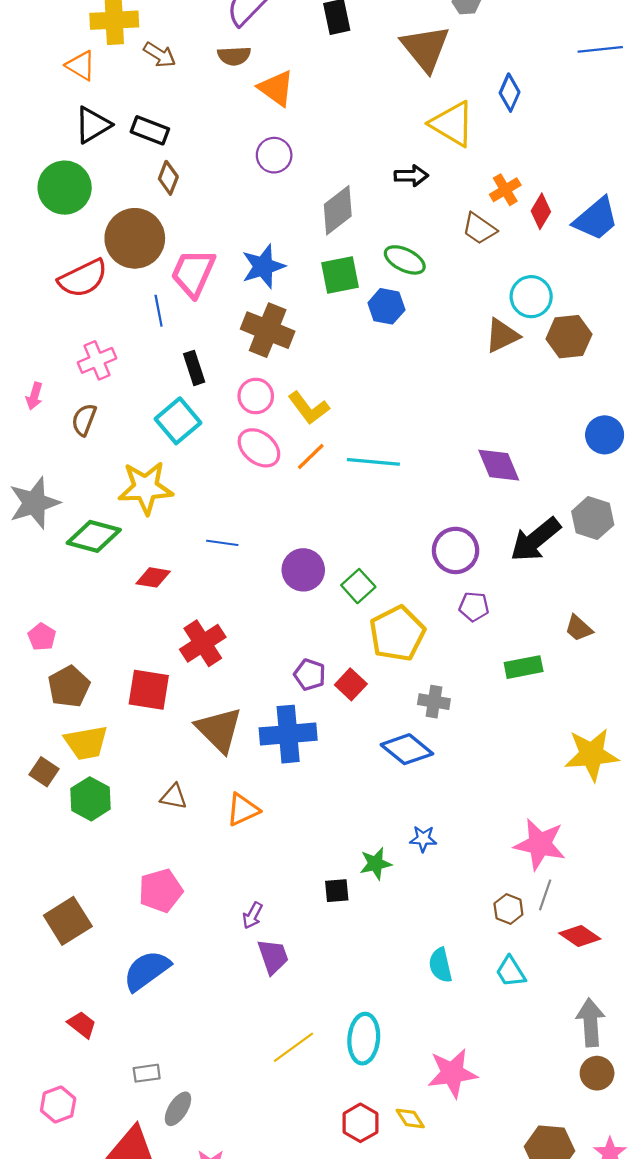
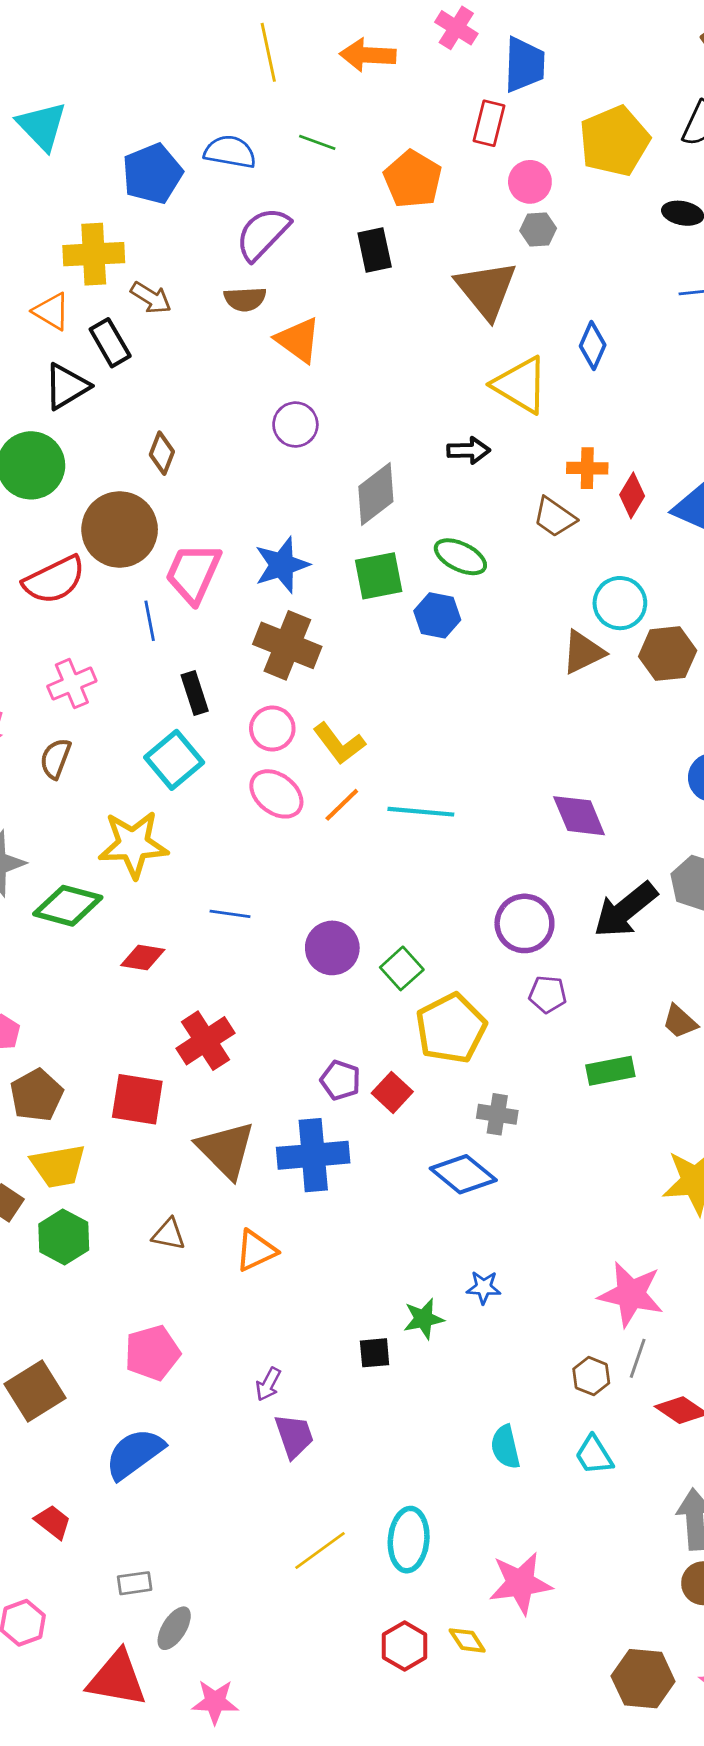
black rectangle: (150, 130) -> (110, 343), moved, turned 39
orange cross: (505, 190) -> (587, 468), turned 32

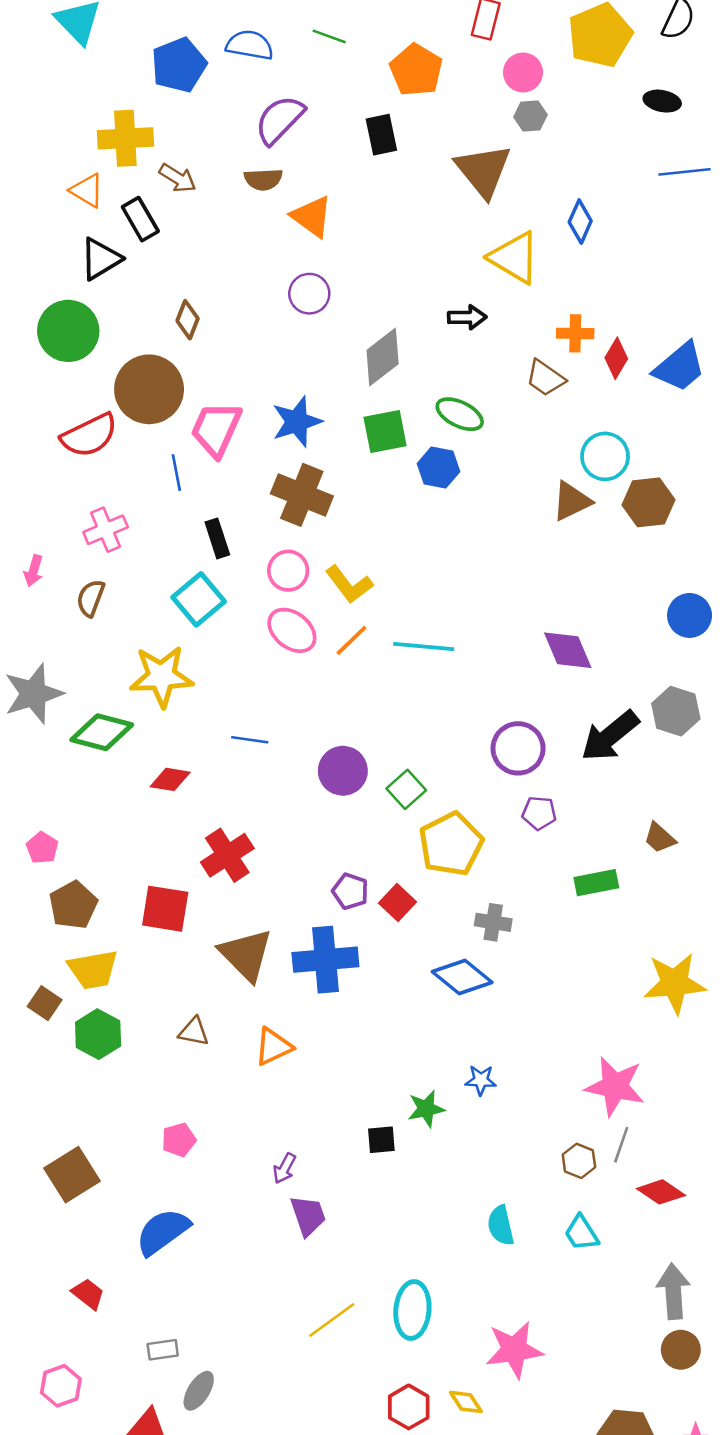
pink pentagon: (152, 1353) -> (179, 1140), size x0.7

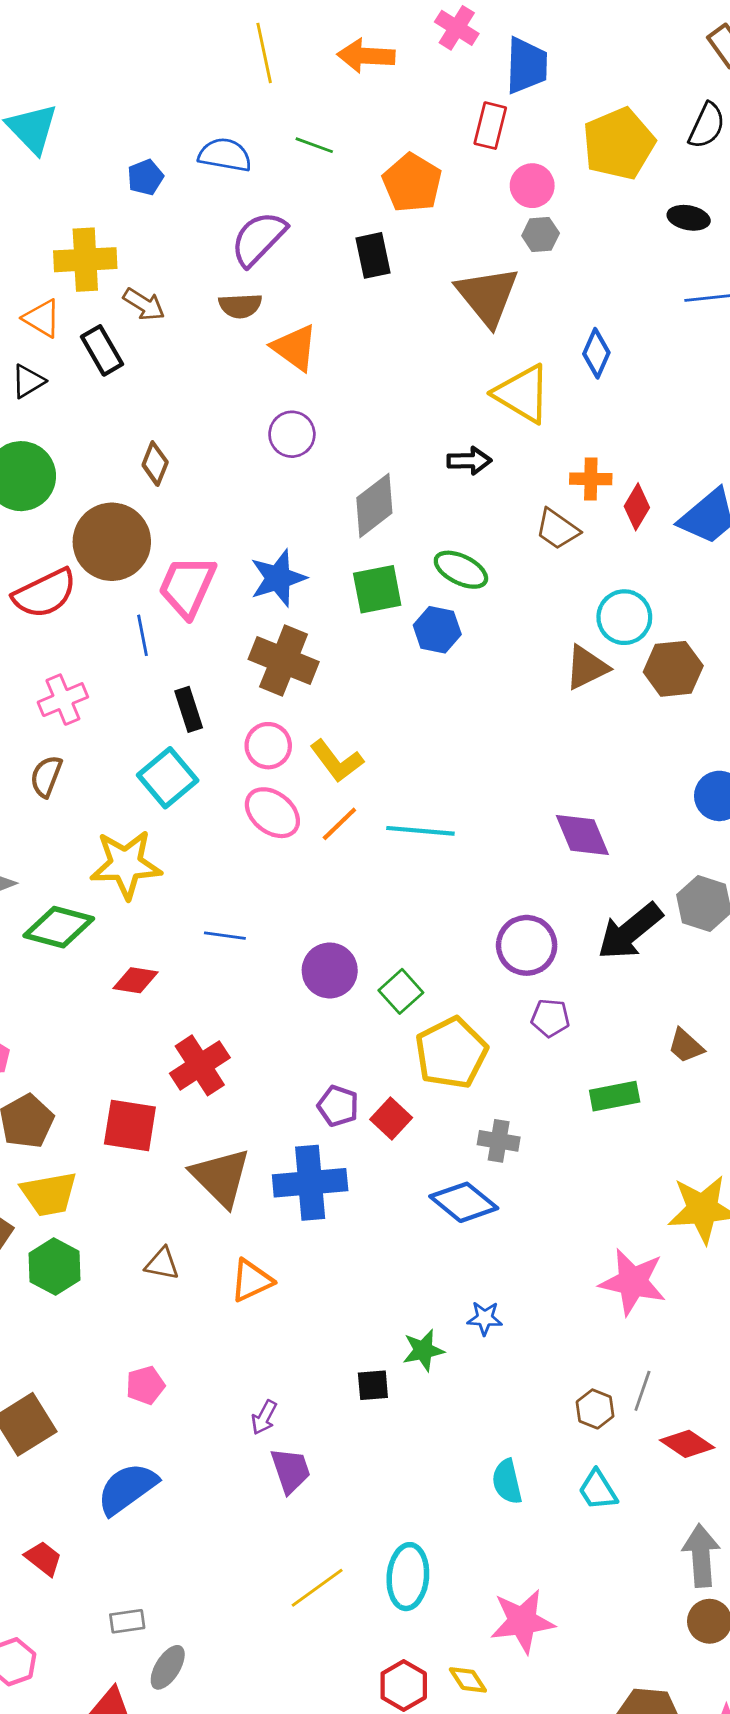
blue pentagon: (179, 65) -> (145, 177), size x0.6
black triangle: (101, 259) -> (28, 381), moved, size x0.7
pink star: (615, 1086) -> (633, 1282), moved

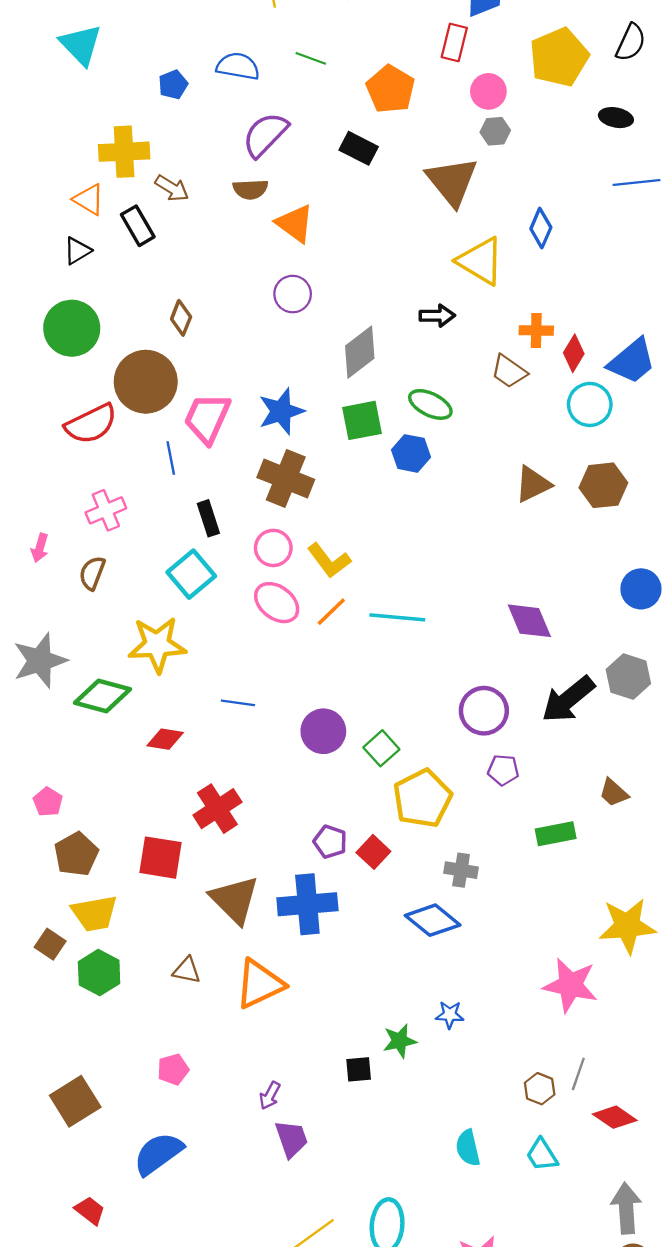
black rectangle: (373, 255) -> (359, 148), turned -51
cyan circle: (624, 617) -> (590, 404), moved
orange triangle: (251, 1281) -> (260, 984), size x1.4

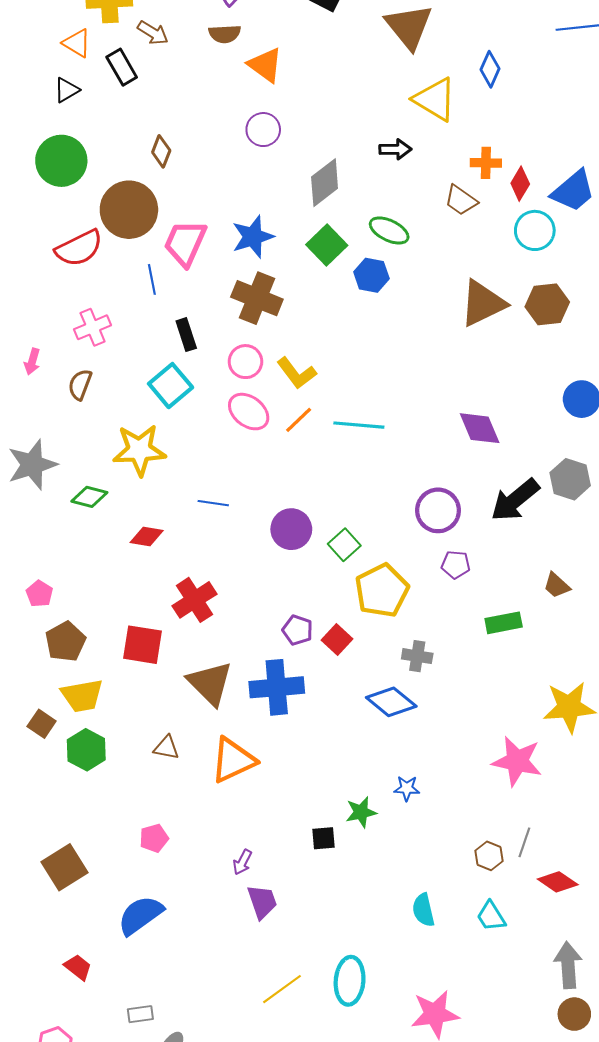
green square: (362, 420) -> (327, 245), turned -33
brown triangle: (533, 484) -> (483, 303), size x1.4
green diamond: (102, 696) -> (89, 497), size x0.7

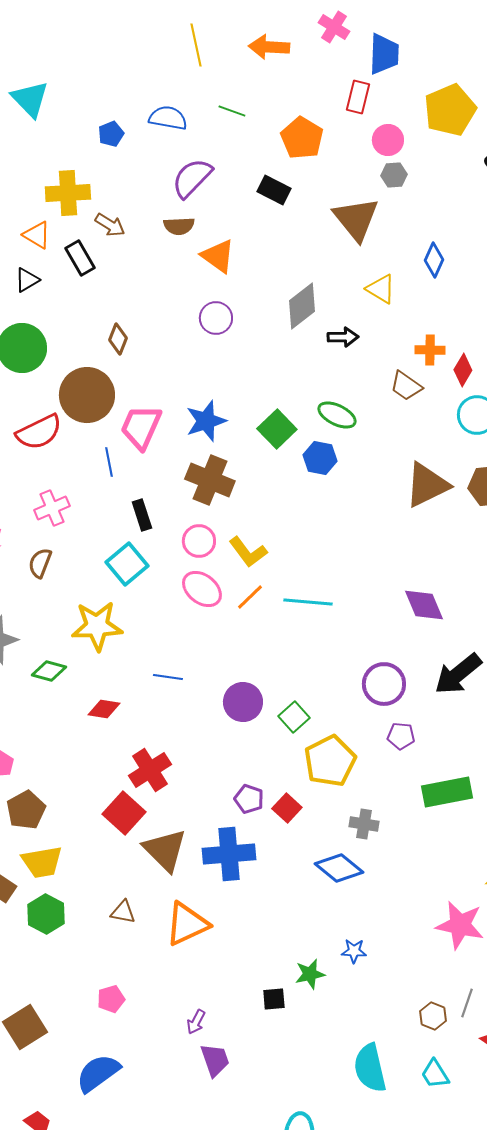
yellow triangle: (435, 99) -> (381, 289), size x0.7
gray diamond: (325, 183) -> (302, 306), moved
green rectangle: (504, 623) -> (447, 792), size x1.4
red square: (142, 645) -> (124, 813), moved, turned 33
cyan semicircle: (423, 910) -> (370, 1068), size x1.5

